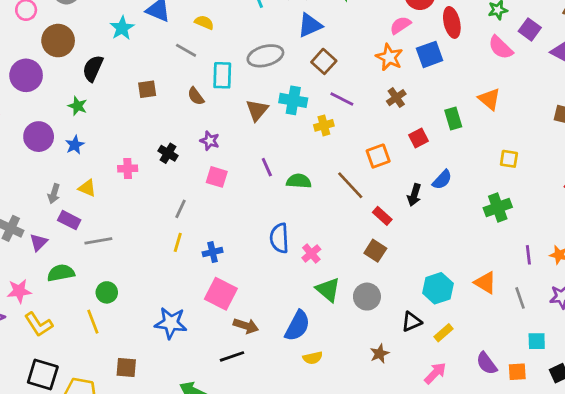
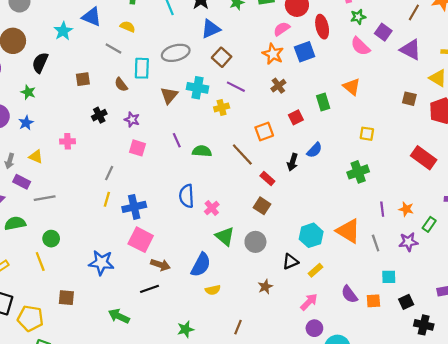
black cross: (168, 153) -> (99, 115), moved, turned 32
blue cross: (213, 252) -> (134, 207), size x1.5
orange triangle: (485, 283) -> (348, 231), size x1.4

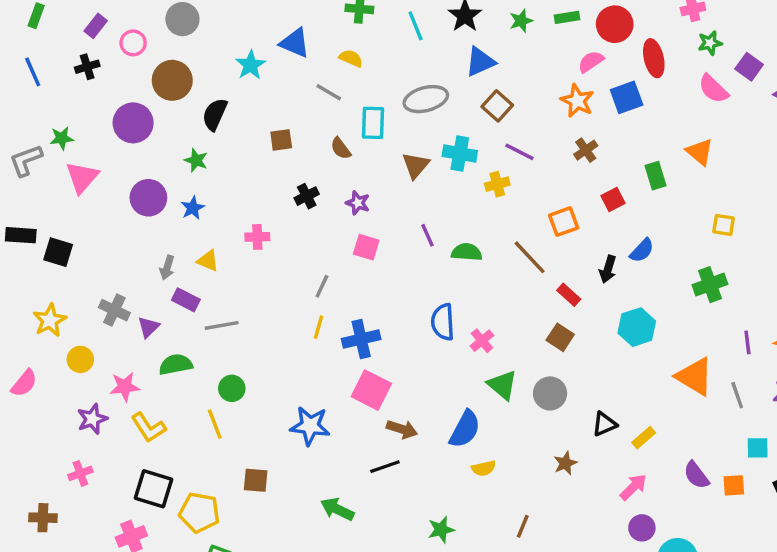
cyan hexagon: (311, 235) -> (637, 327), moved

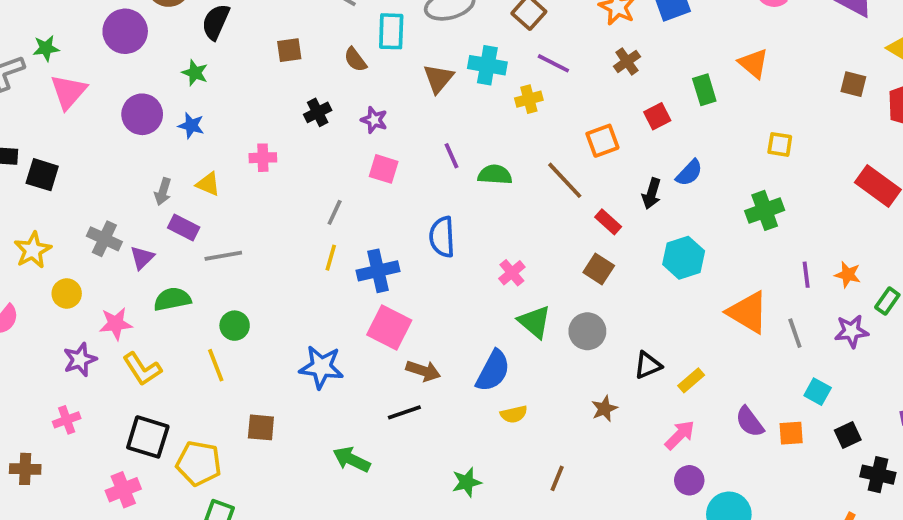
blue star: (193, 208) -> (191, 126), turned -30
blue semicircle: (443, 322) -> (442, 237), moved
cyan square: (758, 448) -> (818, 392), turned 30

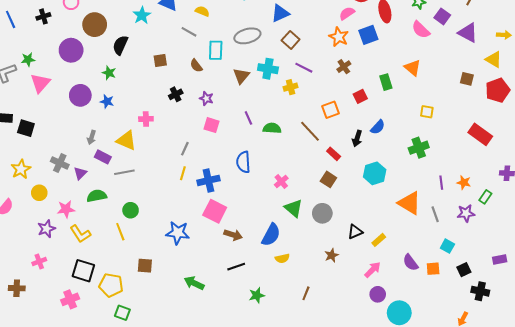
yellow triangle: (208, 184) -> (126, 140), moved, size x1.5
black line: (404, 412) -> (236, 267), moved

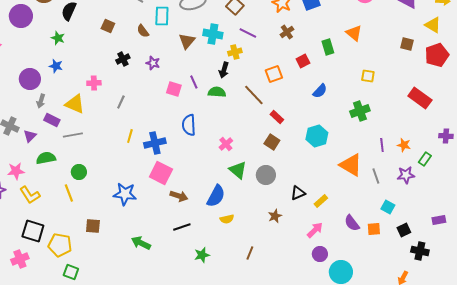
brown square: (160, 60) -> (108, 26), turned 32
purple circle: (80, 95) -> (30, 79), moved
pink square: (212, 125) -> (174, 89), moved
black arrow: (357, 138) -> (224, 70), moved
gray line: (185, 149) -> (121, 102), moved

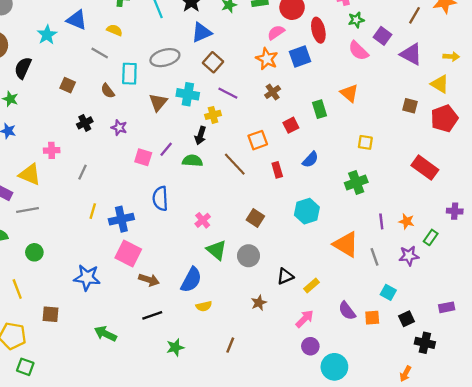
purple line: (194, 82) -> (166, 149), turned 64
red rectangle: (277, 117) -> (277, 170), moved, turned 32
yellow line: (69, 193) -> (17, 289), moved

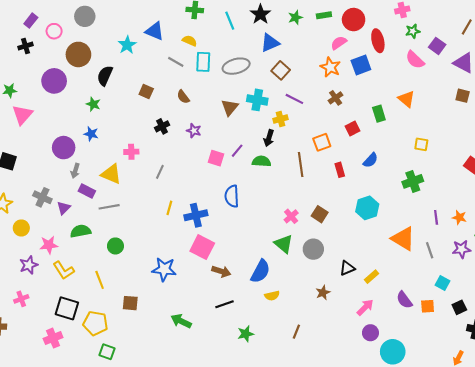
cyan rectangle: (129, 74) -> (203, 62), moved
brown square: (410, 106) -> (463, 96), moved
brown line: (235, 164) -> (301, 164), turned 35
pink cross: (203, 220) -> (291, 216), moved

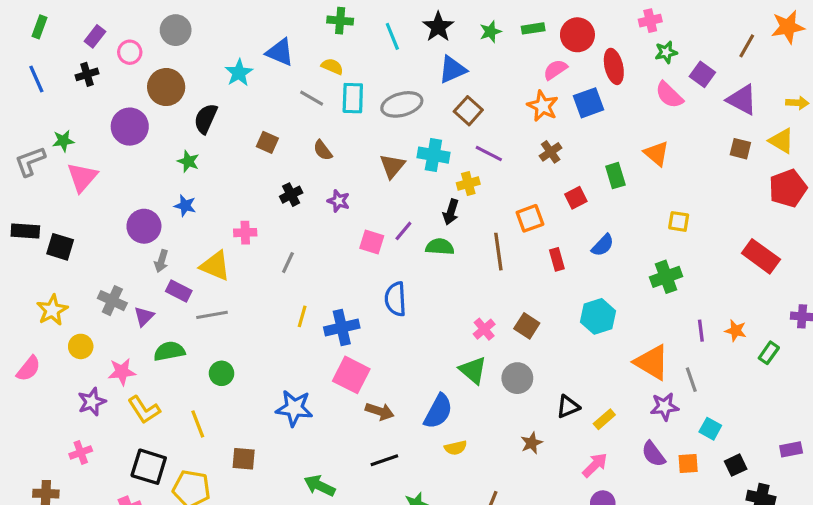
purple star: (461, 249) -> (664, 407), moved

